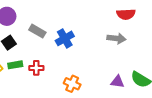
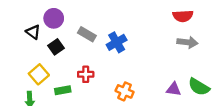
gray arrow: (116, 38) -> (187, 42), moved
green rectangle: (15, 65) -> (63, 90), moved

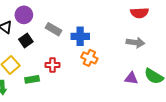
blue cross: (117, 42) -> (80, 36), turned 30
gray arrow: (187, 42) -> (135, 42), moved
orange cross: (125, 91) -> (89, 58), moved

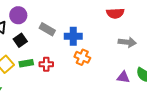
red semicircle: (139, 13) -> (115, 13), moved
green rectangle: (32, 79) -> (26, 63), moved

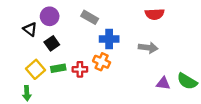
gray rectangle: (47, 29) -> (90, 17), moved
gray arrow: (127, 42) -> (148, 48), moved
orange cross: (82, 57) -> (102, 62), moved

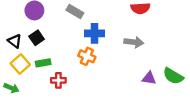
black triangle: (30, 29) -> (15, 41), moved
red cross: (80, 69) -> (58, 80), moved
green arrow: (27, 93) -> (11, 88), turned -64

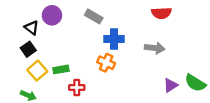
black square: (37, 38) -> (28, 49), moved
black triangle: (15, 41) -> (32, 28), moved
purple triangle: (149, 78) -> (170, 85), turned -40

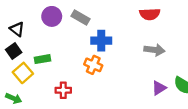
purple circle: (52, 15) -> (52, 16), moved
gray arrow: (155, 48) -> (154, 50), moved
green rectangle: (61, 69) -> (42, 59), moved

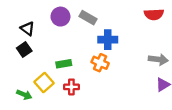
gray arrow: (154, 50) -> (158, 59), moved
green rectangle: (42, 59) -> (64, 64), moved
yellow square: (23, 73) -> (44, 83), moved

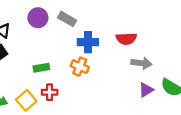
red semicircle: (154, 14) -> (126, 39), moved
yellow square: (44, 83) -> (26, 100), moved

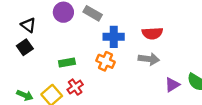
gray arrow: (141, 63) -> (149, 59), moved
red cross: (50, 92) -> (75, 87), turned -35

